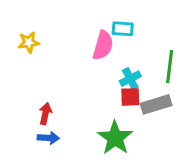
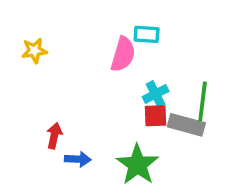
green line: (170, 67) -> (203, 101), moved
gray rectangle: (156, 104) -> (186, 125), turned 32
blue arrow: (48, 138) -> (78, 159), moved

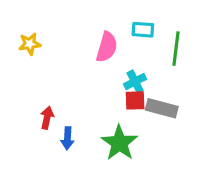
cyan rectangle: (147, 34) -> (143, 30), moved
green line: (203, 101) -> (176, 49), moved
blue arrow: (78, 159) -> (67, 138), turned 90

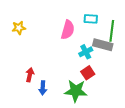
red square: (135, 100) -> (88, 73), moved, turned -32
gray rectangle: (162, 108) -> (103, 45), moved
green star: (119, 143) -> (76, 91), turned -30

